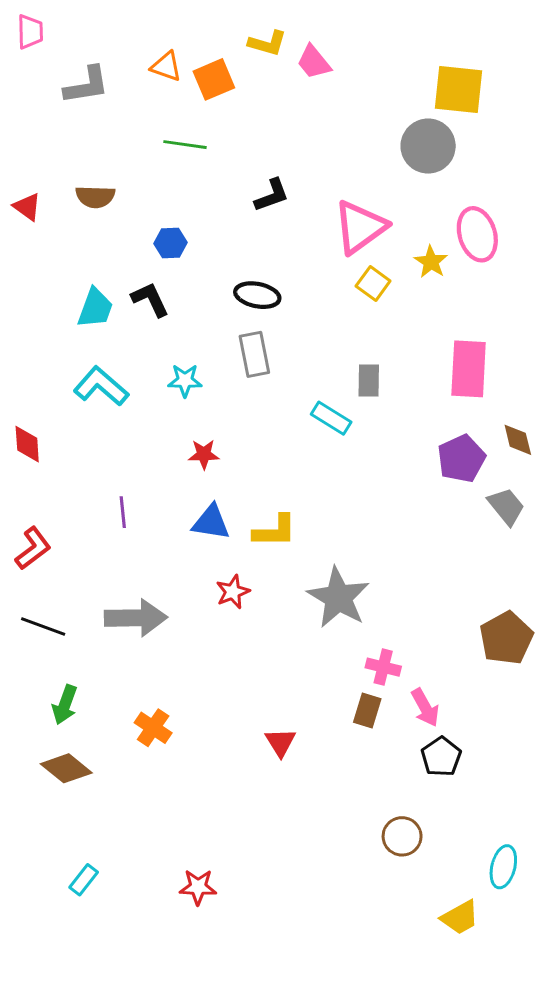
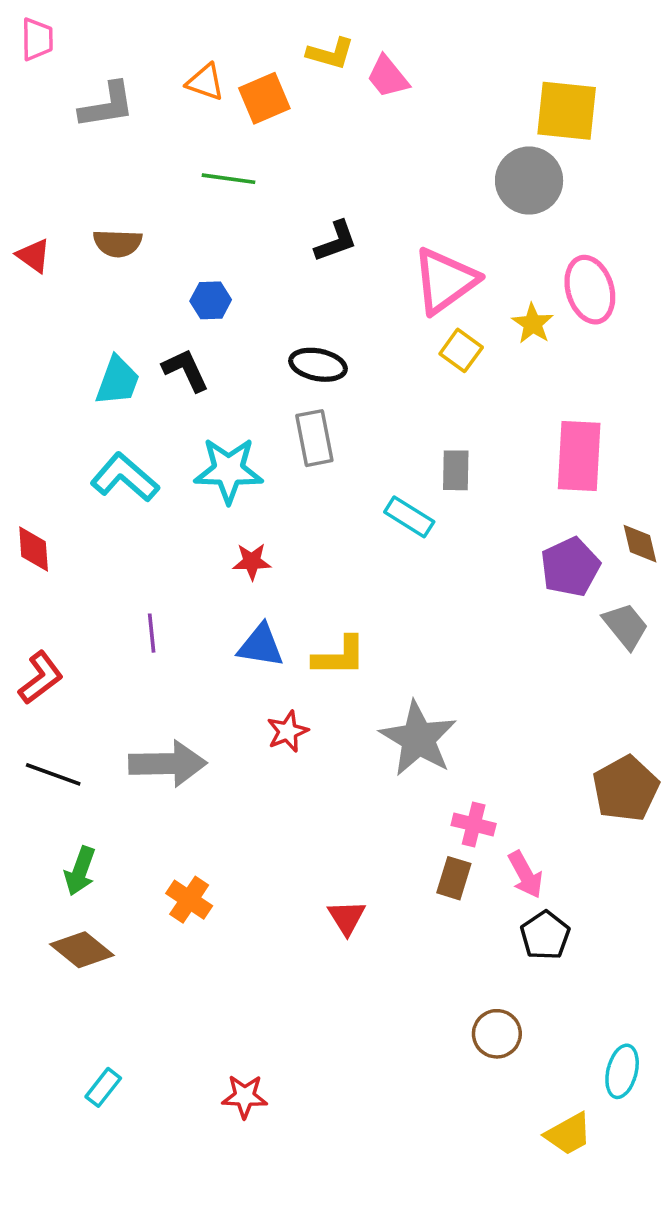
cyan star: (185, 380) -> (229, 470), size x1.6

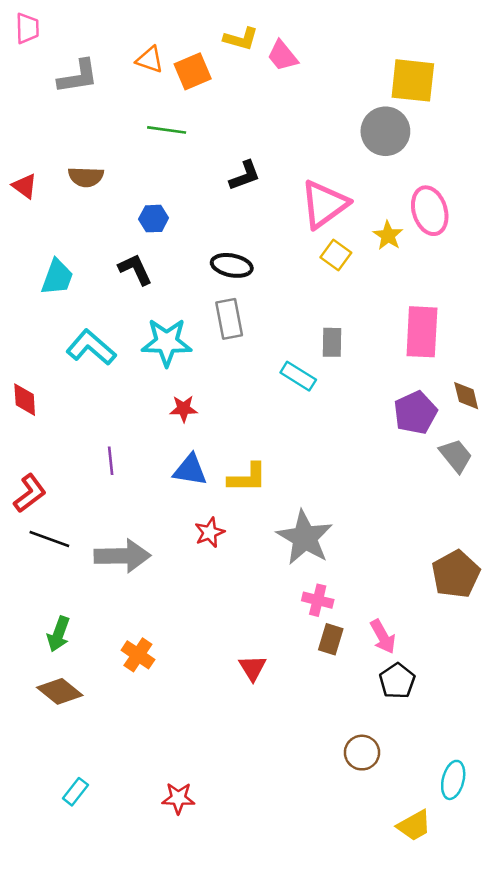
cyan trapezoid: (118, 381) -> (57, 277), moved
black line: (53, 774) -> (49, 539), moved
pink cross: (474, 824) -> (318, 600), moved

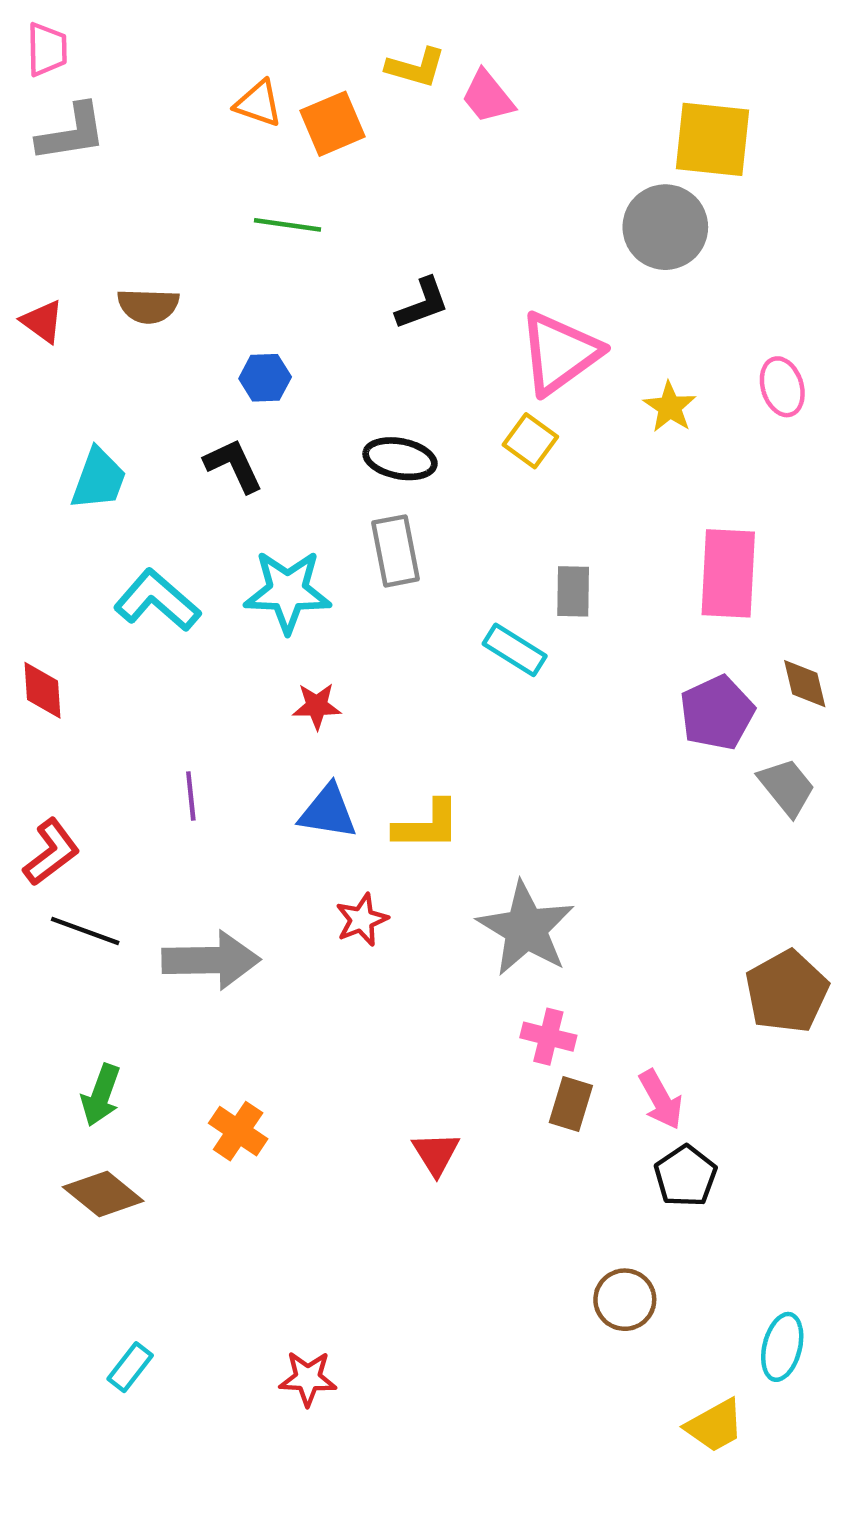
gray L-shape: (78, 77) -> (72, 133), moved
pink ellipse: (430, 211) -> (782, 387), moved, size x0.7
yellow square: (336, 255) -> (530, 441), moved

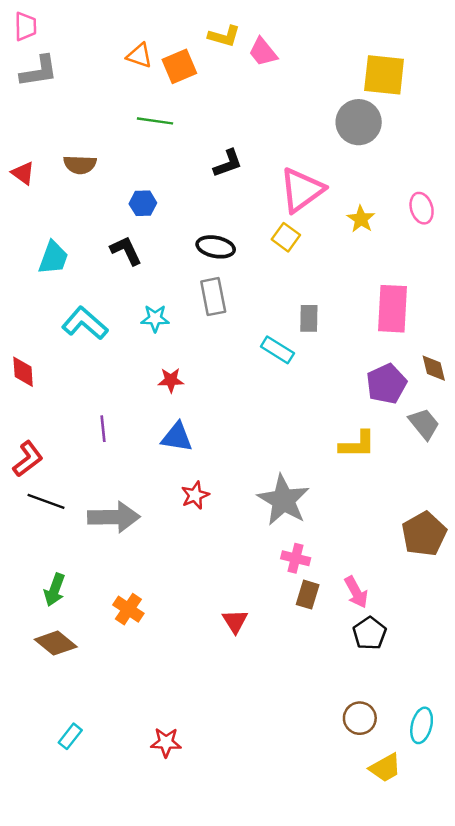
cyan star: (288, 591) -> (155, 318), size x0.6
yellow L-shape: (427, 825) -> (357, 444), moved
brown circle: (625, 1300) -> (360, 718), moved

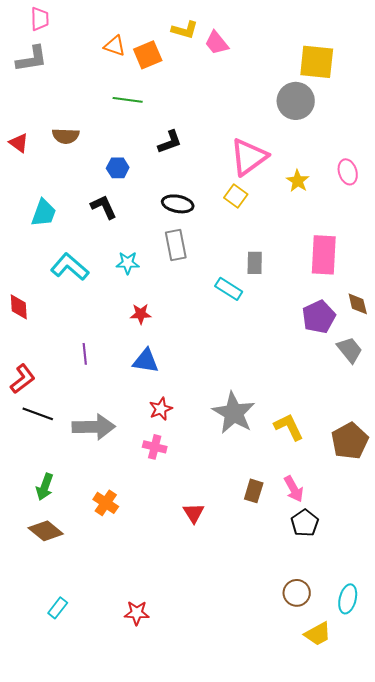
pink trapezoid: (25, 26) -> (40, 19), moved
black L-shape: (228, 163) -> (170, 142), moved
yellow L-shape: (357, 444) -> (289, 427), moved, turned -116
pink cross: (296, 558) -> (155, 447), moved

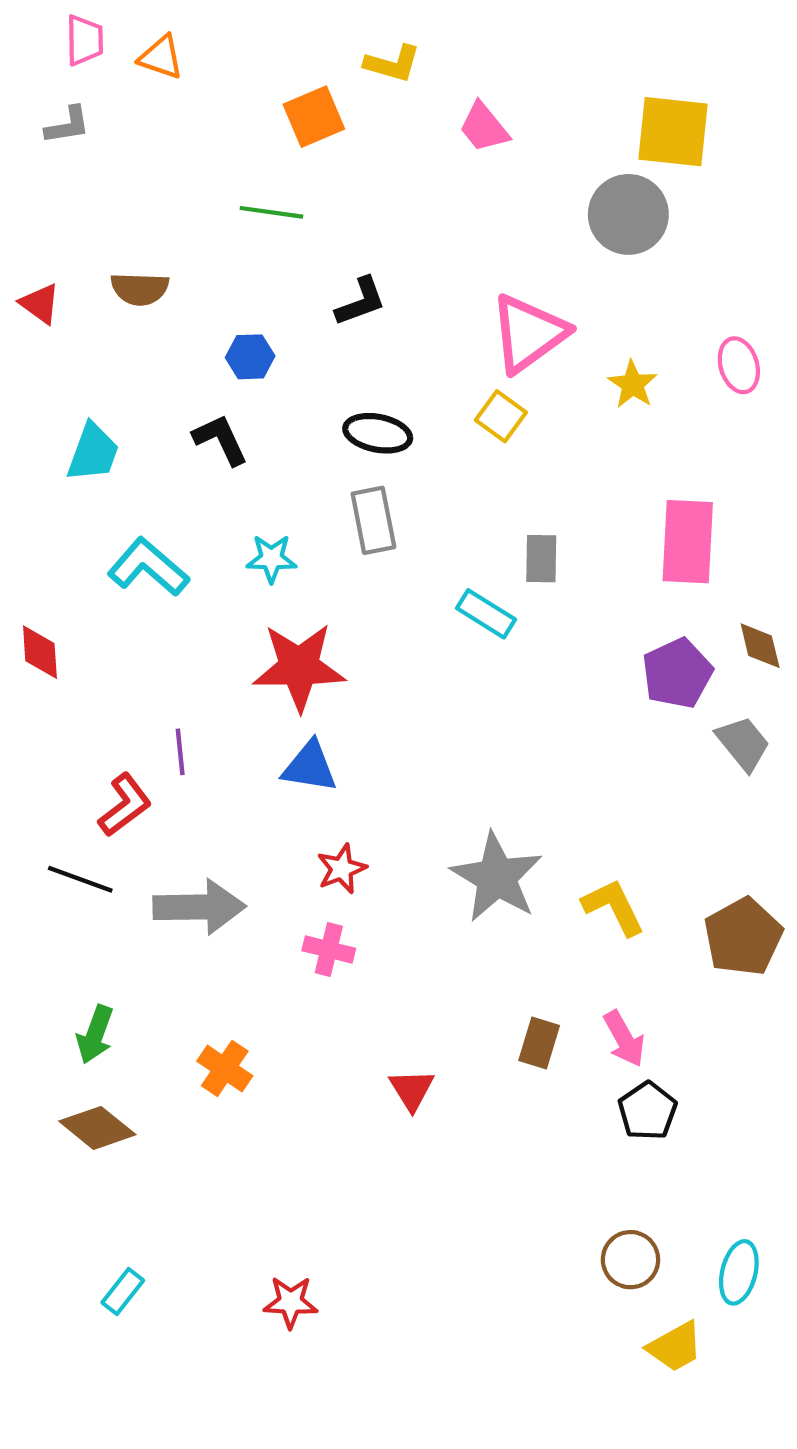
pink trapezoid: (217, 43) -> (484, 127), moved
orange triangle: (115, 46) -> (161, 57), moved
gray L-shape: (32, 59) -> (68, 125), size x0.7
red star: (141, 314) -> (299, 667), size x2.0
red L-shape: (23, 379) -> (125, 805), moved

